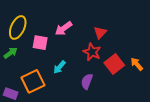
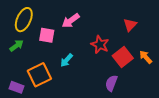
red triangle: (100, 33) -> (130, 25), moved
purple semicircle: (87, 81) -> (111, 83), moved

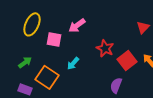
red triangle: (130, 25) -> (143, 27), moved
green arrow: (16, 46) -> (25, 62), moved
orange square: (39, 75) -> (47, 77), turned -30

